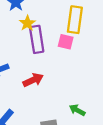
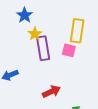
red arrow: (33, 80) -> (51, 92), moved

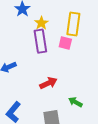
yellow star: (35, 34) -> (41, 23), moved

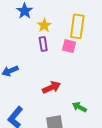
purple rectangle: (40, 41) -> (43, 44), size x0.6

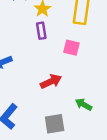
pink square: (69, 46) -> (71, 48), moved

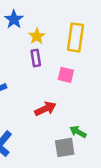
gray square: (55, 124) -> (65, 147), moved

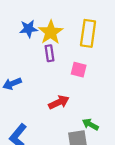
blue star: (14, 19) -> (29, 29), moved, turned 30
yellow star: (37, 36) -> (51, 32), size x1.5

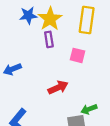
green arrow: (90, 124) -> (89, 109), turned -49

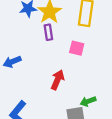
red arrow: (58, 87) -> (57, 80), turned -42

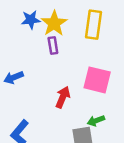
pink square: (77, 48) -> (97, 80), moved, size x1.6

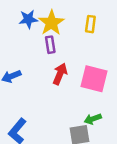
yellow rectangle: (94, 25) -> (90, 24), size x0.6
red arrow: (63, 97) -> (60, 74), moved

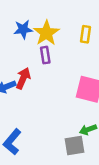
red arrow: (60, 74) -> (23, 78), moved

